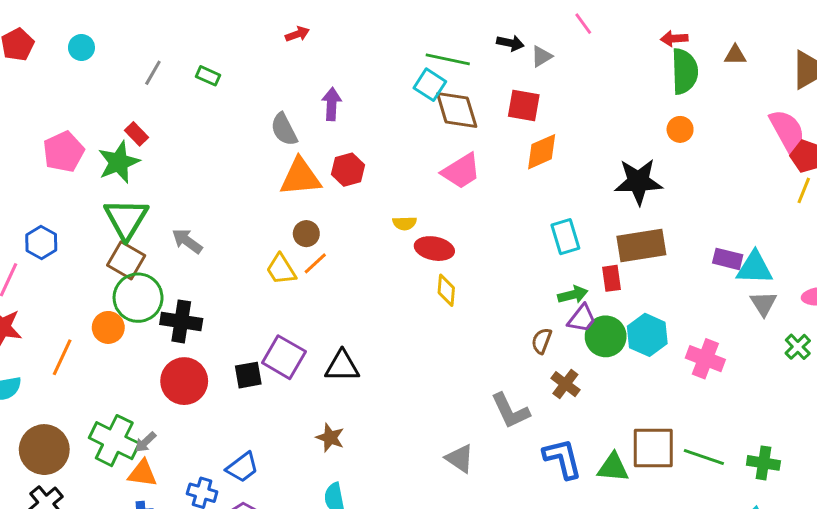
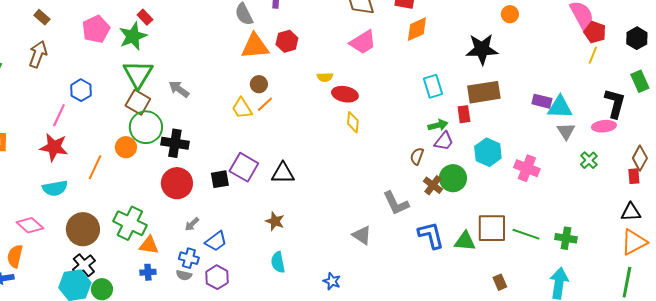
green circle: (606, 336) -> (453, 178), moved
gray arrow: (145, 442) -> (192, 224), moved

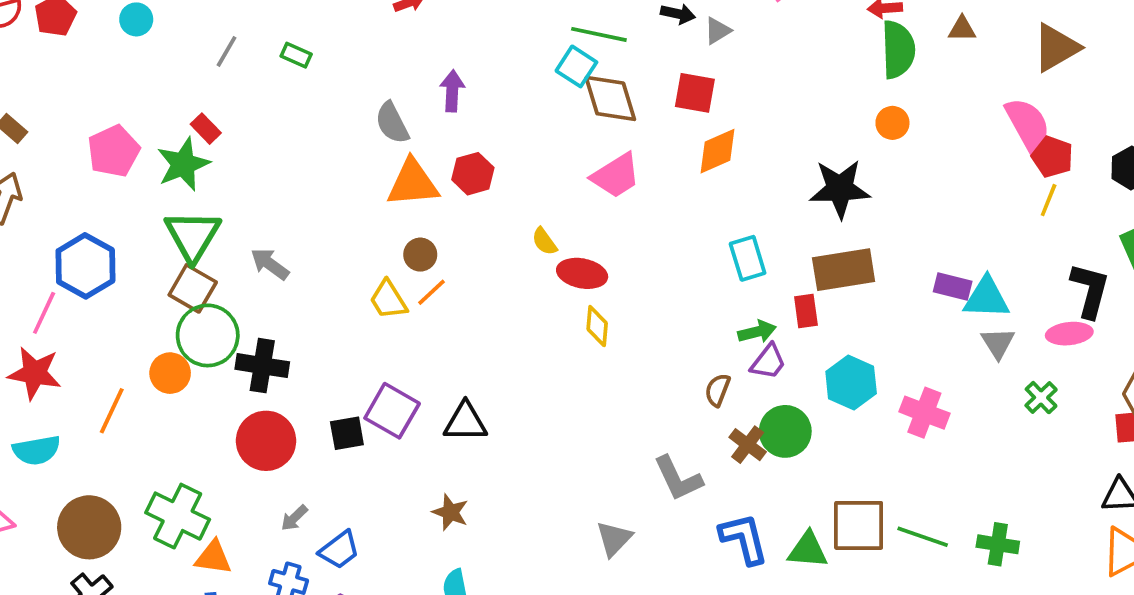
yellow semicircle: (325, 77) -> (544, 241), turned 56
blue hexagon: (81, 90) -> (85, 266), size x1.5
gray triangle: (362, 235) -> (614, 539), turned 40

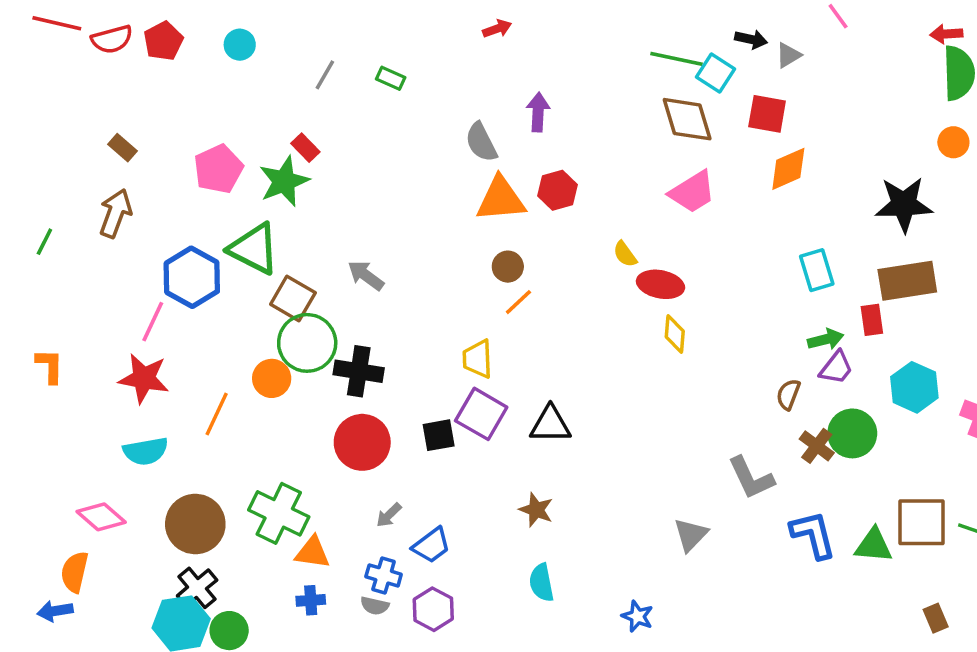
cyan square: (576, 66) -> (716, 73), moved
green triangle: (193, 236) -> (254, 249), moved, turned -34
yellow trapezoid: (388, 300) -> (478, 359), moved, turned 30

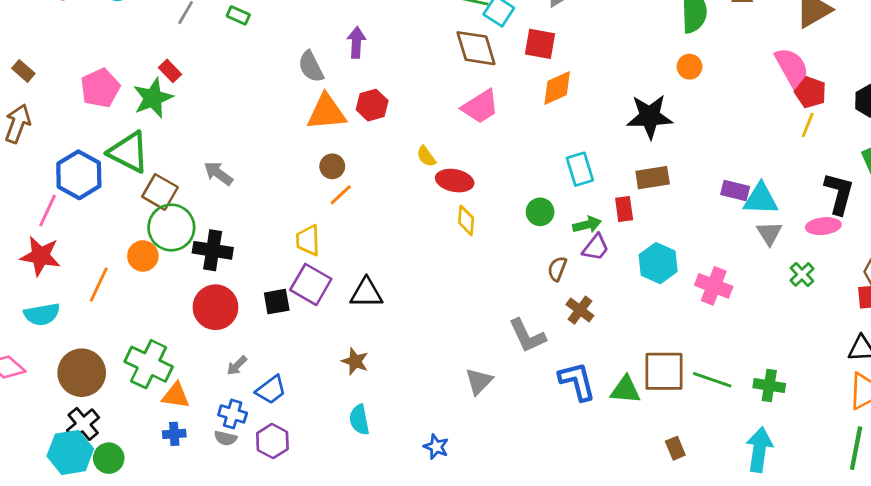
brown rectangle: (907, 281) -> (653, 178), size x0.7
green circle: (852, 433) -> (540, 212), moved, size x0.7

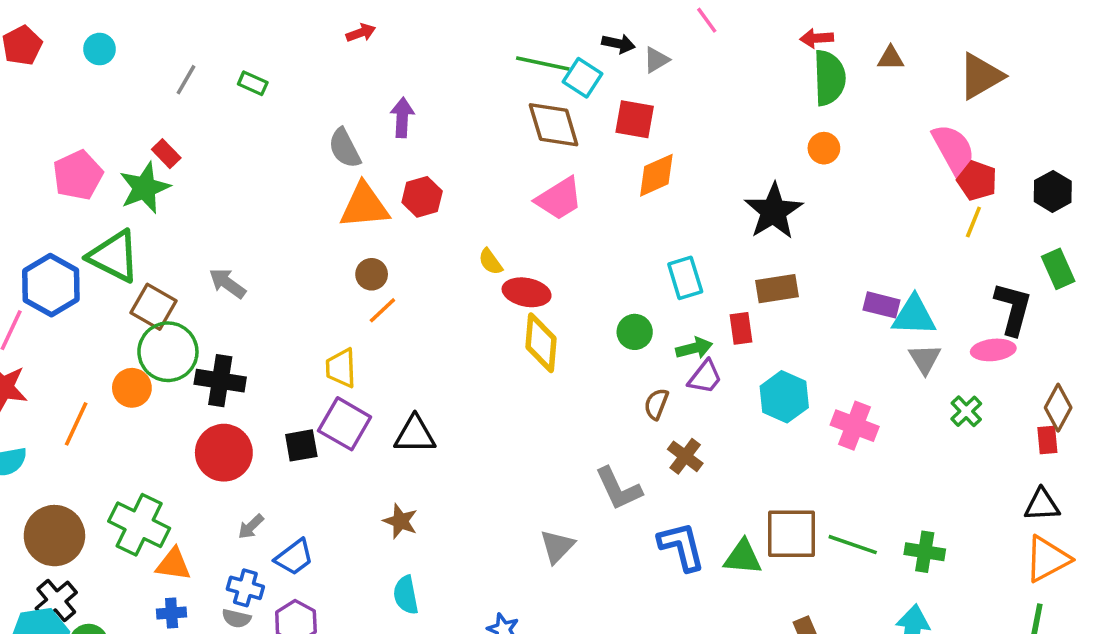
black star: (650, 116) -> (773, 211), turned -30
yellow diamond: (466, 220) -> (541, 343), size x1.5

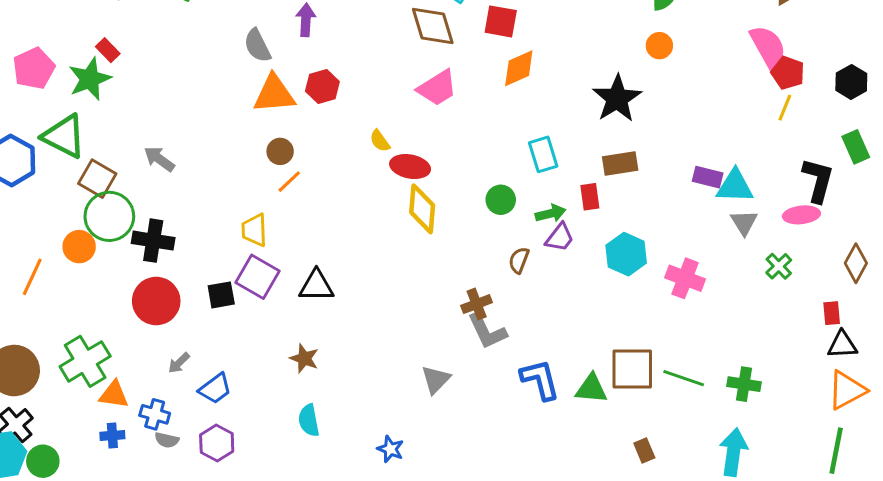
red rectangle: (1047, 440) -> (832, 313), moved
brown cross: (685, 456) -> (477, 304), moved, turned 32
green cross: (139, 525) -> (85, 361), turned 33
blue cross: (245, 588) -> (155, 414), moved

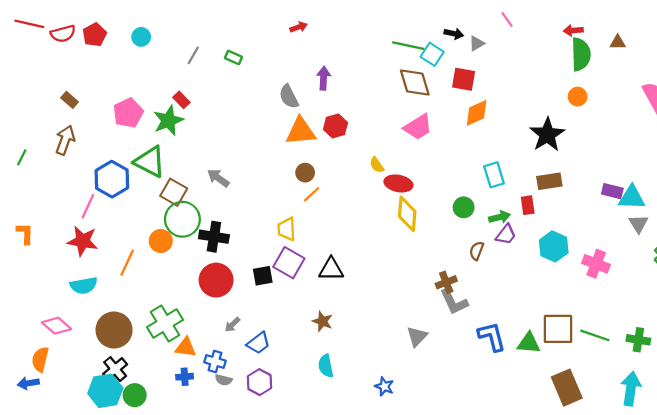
brown rectangle: (644, 451) -> (567, 388), size x2.0

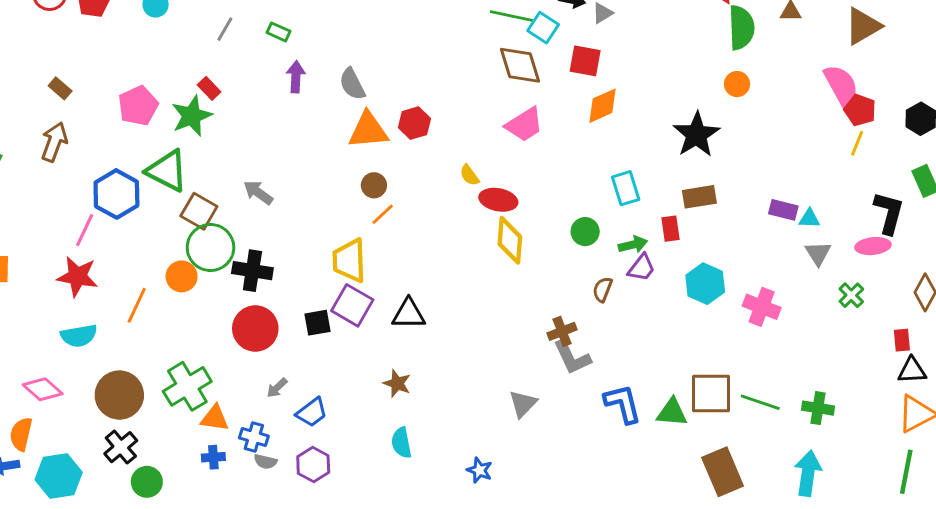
purple arrow: (324, 78) -> (296, 77), moved
cyan triangle: (632, 198) -> (809, 219), size x0.6
yellow trapezoid: (287, 229) -> (349, 261), size x1.4
cyan hexagon: (105, 391) -> (59, 476), moved

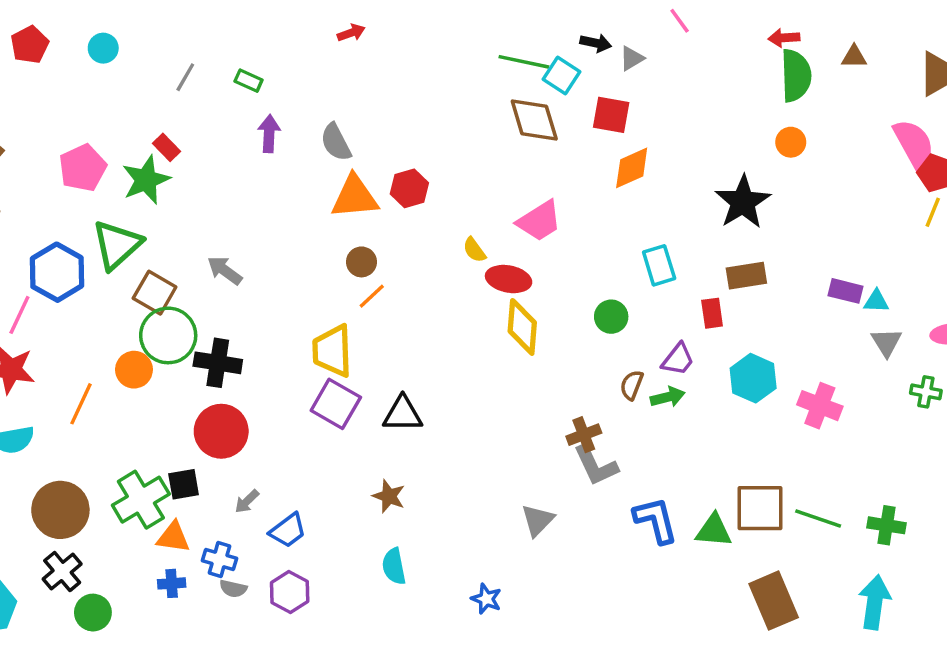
pink trapezoid: (524, 125) -> (539, 221), moved
green triangle: (167, 171) -> (117, 245), turned 51
green arrow: (633, 245) -> (668, 397), moved
green cross: (851, 295) -> (926, 392), turned -35
black square: (318, 323) -> (184, 484), moved

